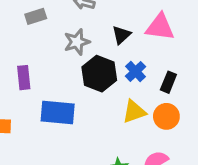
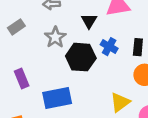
yellow triangle: (134, 112) -> (120, 102), moved

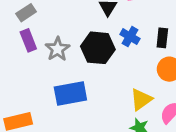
gray star: (55, 37) -> (57, 49), moved
purple rectangle: (22, 78) -> (28, 40), moved

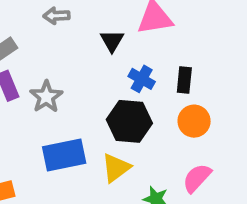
black hexagon: (98, 48) -> (129, 121), moved
yellow triangle: (141, 99) -> (116, 168), moved

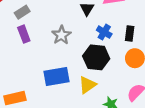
gray star: (46, 97) -> (61, 35), moved

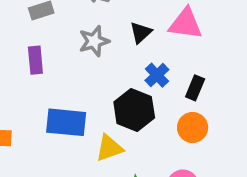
purple rectangle: (24, 34) -> (35, 60), moved
gray star: (61, 35) -> (94, 41), moved

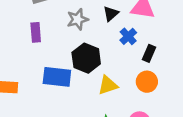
blue cross: (157, 75) -> (128, 36), moved
black hexagon: (134, 110) -> (86, 58), moved
yellow triangle: (109, 148) -> (108, 85), moved

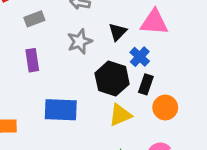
black rectangle: (149, 53) -> (146, 84), moved
black hexagon: (86, 58) -> (112, 79), moved

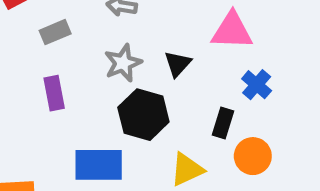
black triangle: (118, 32) -> (178, 64), moved
blue cross: (140, 57) -> (257, 85), moved
black hexagon: (112, 79) -> (143, 115), moved

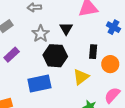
blue cross: (257, 85) -> (113, 27), moved
purple rectangle: (54, 93) -> (12, 55), turned 70

